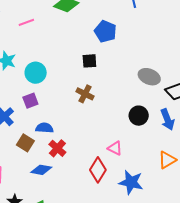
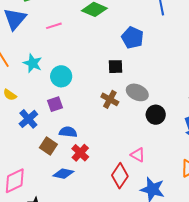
gray ellipse: (149, 77) -> (137, 92), moved
black circle: (139, 116) -> (156, 115), moved

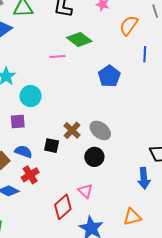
pink line: (54, 26) -> (58, 57), moved
black square: (115, 67) -> (52, 146), moved
black circle: (156, 115) -> (94, 157), moved

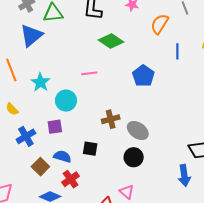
pink line: (58, 57) -> (89, 73), moved
brown cross: (72, 130) -> (111, 119), moved, turned 36

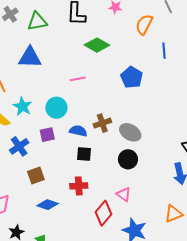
blue triangle: (31, 35) -> (30, 57), moved, turned 45
cyan star: (40, 82) -> (22, 106), moved
blue semicircle: (62, 156) -> (78, 131), moved
brown square: (40, 167) -> (36, 176), turned 30
red cross: (71, 179) -> (79, 186), moved, turned 36

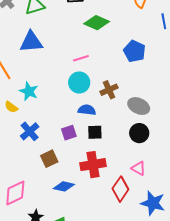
cyan circle: (56, 108) -> (79, 83), moved
brown cross: (102, 123) -> (109, 90), moved
purple square: (47, 135) -> (69, 133), moved
red cross: (79, 186) -> (93, 165), size x1.4

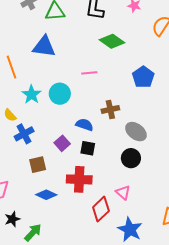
cyan circle: (79, 83) -> (60, 94), moved
yellow semicircle: (11, 107) -> (10, 115), moved
purple square: (69, 133) -> (62, 143), turned -35

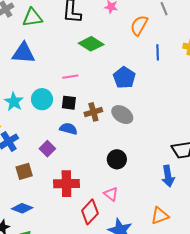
gray ellipse: (136, 132) -> (122, 115), moved
black square: (88, 148) -> (69, 103), moved
blue diamond: (46, 195) -> (22, 208), moved

